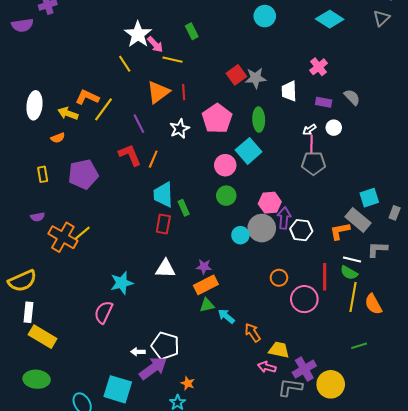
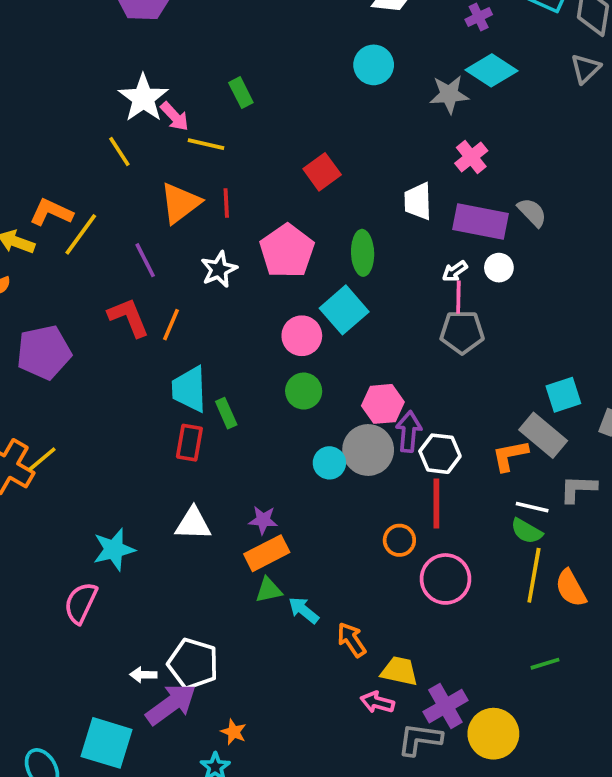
gray star: (256, 78) -> (449, 94), moved
purple rectangle: (324, 102) -> (480, 222), size x1.8
red line: (325, 277) -> (436, 503), moved

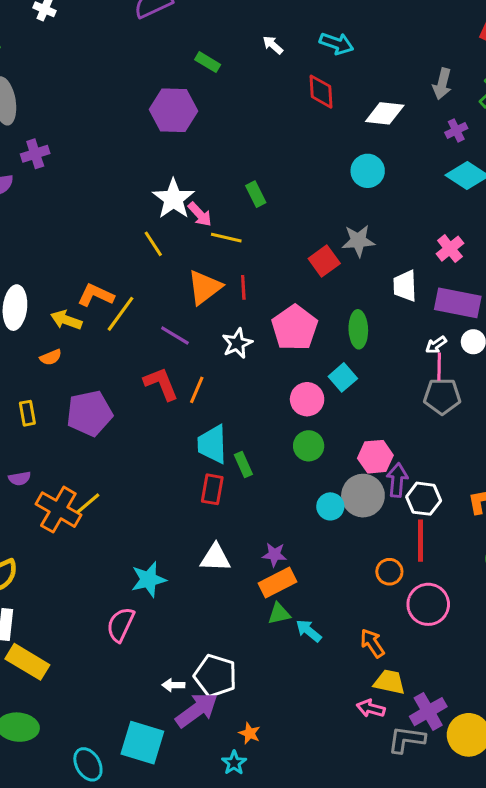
gray star: (449, 94) -> (358, 241), moved
purple line: (145, 260) -> (175, 336), turned -32
cyan square: (344, 310) -> (343, 377), size x0.7
orange arrow: (352, 640) -> (372, 643), moved

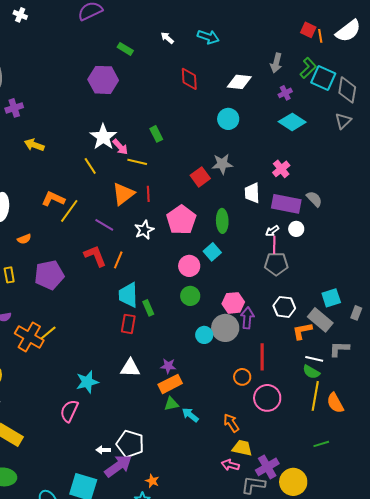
red diamond: (321, 92) -> (189, 79), moved
yellow arrow: (66, 320) -> (34, 145), moved
white hexagon: (424, 499) -> (284, 307), moved

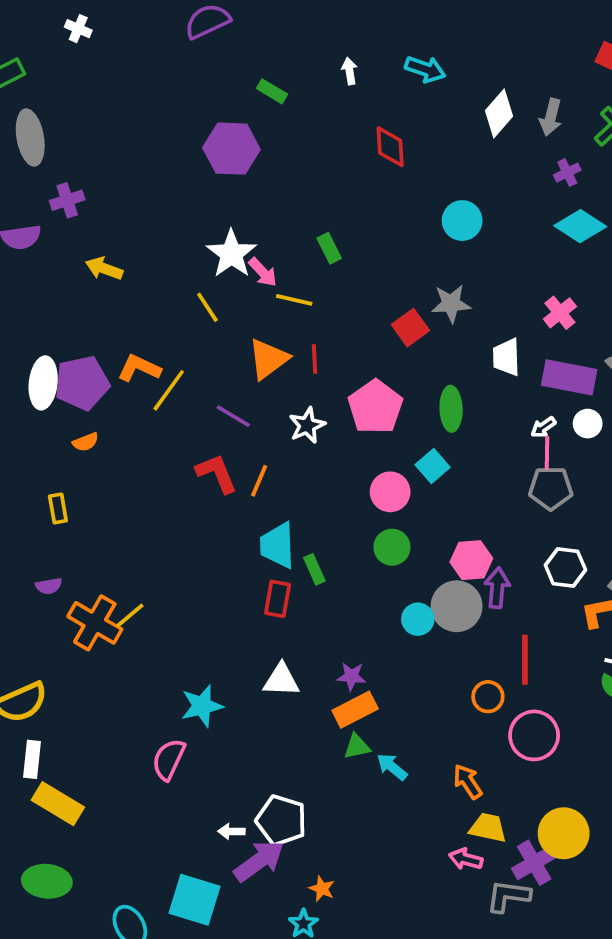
white arrow: (167, 38) -> (350, 71), turned 40
white diamond: (239, 82) -> (499, 113), moved, turned -55
purple pentagon: (49, 275) -> (82, 383), moved
yellow circle: (293, 482) -> (564, 833), moved

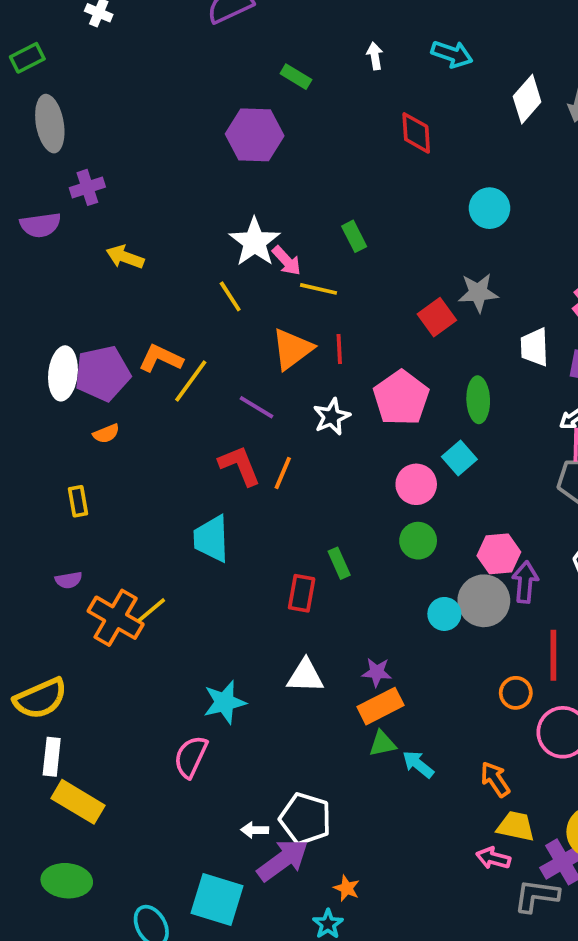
cyan trapezoid: (278, 545) -> (211, 539), moved

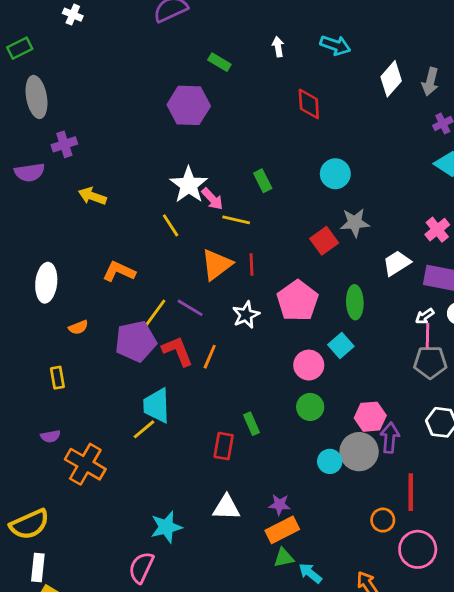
cyan circle: (489, 208) -> (335, 174), moved
white trapezoid: (535, 347) -> (397, 263), turned 60
purple pentagon: (102, 373) -> (136, 341), moved
yellow line: (191, 381) -> (154, 315), moved
yellow line: (151, 610) -> (144, 429), moved

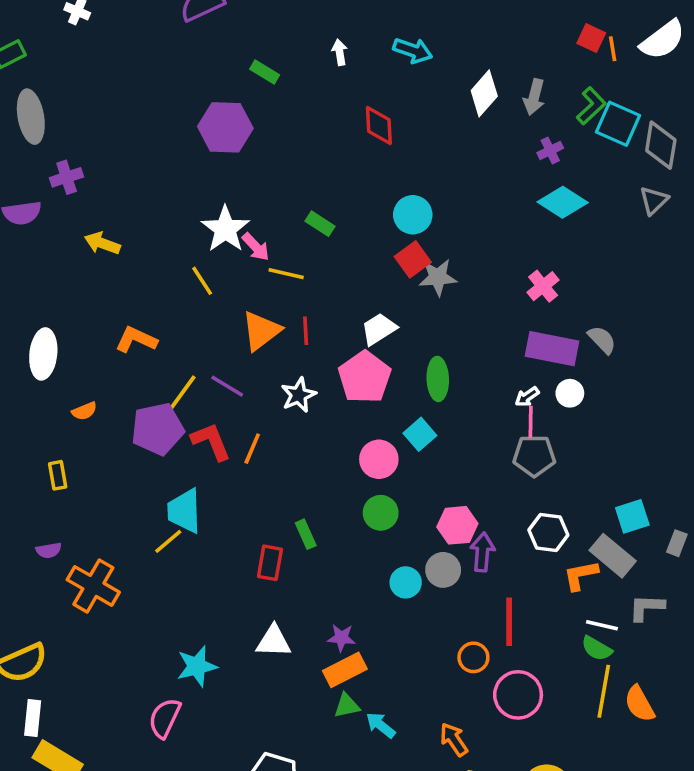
green rectangle: (263, 181) -> (320, 224), turned -30
red square: (324, 241) -> (413, 259), moved
white trapezoid: (397, 263) -> (379, 329), moved
gray circle: (359, 452) -> (443, 570), size x0.7

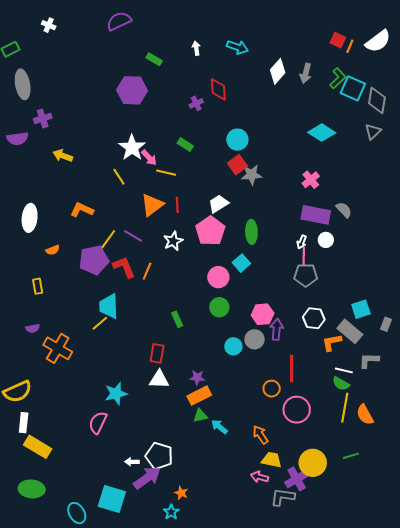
orange line: (613, 49) -> (350, 46), turned 32
purple cross: (550, 150) -> (196, 103), moved
white arrow: (527, 397) -> (302, 242), turned -32
red rectangle: (270, 563) -> (157, 353), moved

